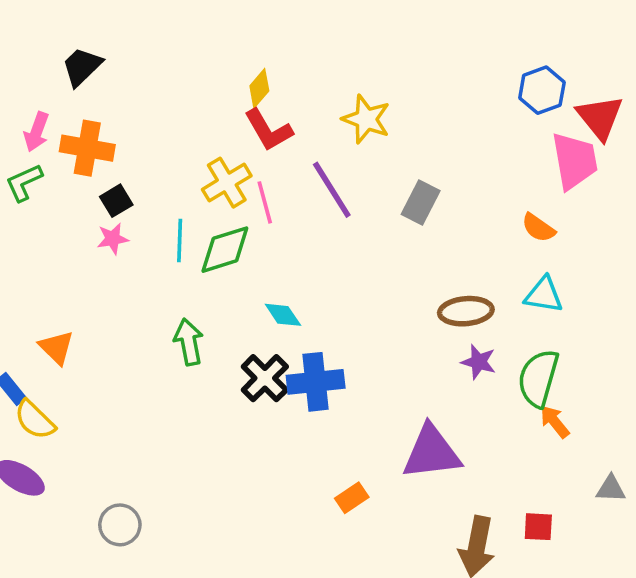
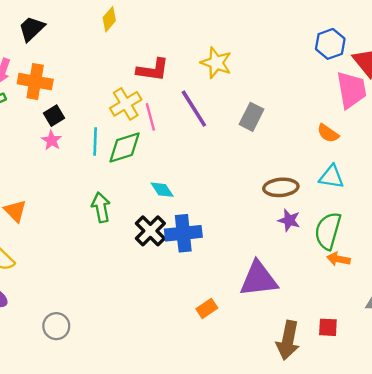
yellow diamond: (259, 88) -> (109, 19), moved
red L-shape: (268, 130) -> (153, 70), turned -52
pink star: (113, 239) -> (52, 140), turned -30
orange arrow: (555, 422) -> (338, 259), turned -40

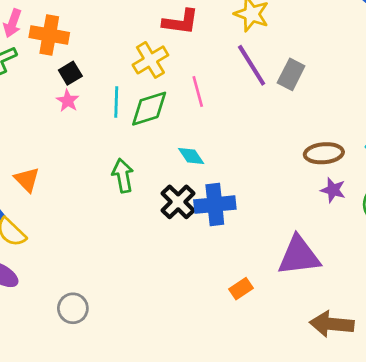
purple line: (194, 109) -> (252, 65), moved
pink line: (150, 117) -> (198, 92), moved
brown arrow: (288, 340) -> (332, 324), turned 84

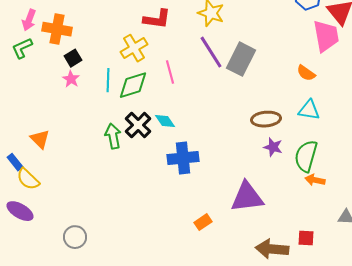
gray rectangle: (291, 74) -> (241, 59), size x1.4
black cross: (178, 202) -> (138, 125), moved

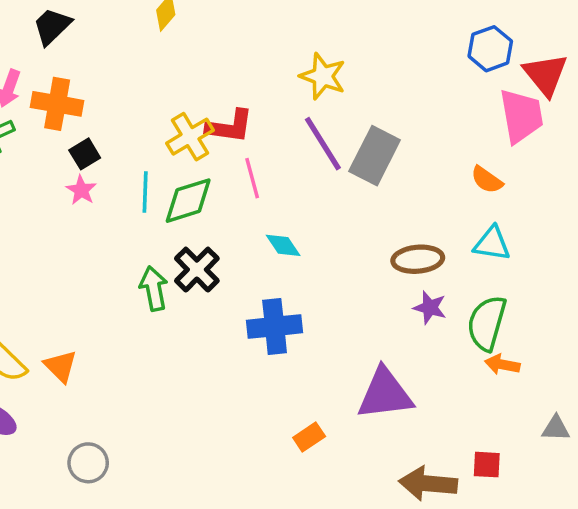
red L-shape: (157, 19) -> (230, 126), moved
cyan diamond: (165, 121) -> (283, 245), moved
orange triangle: (40, 139) -> (61, 366), moved

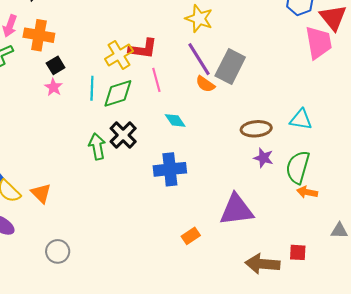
orange semicircle: (487, 180) -> (205, 84), moved

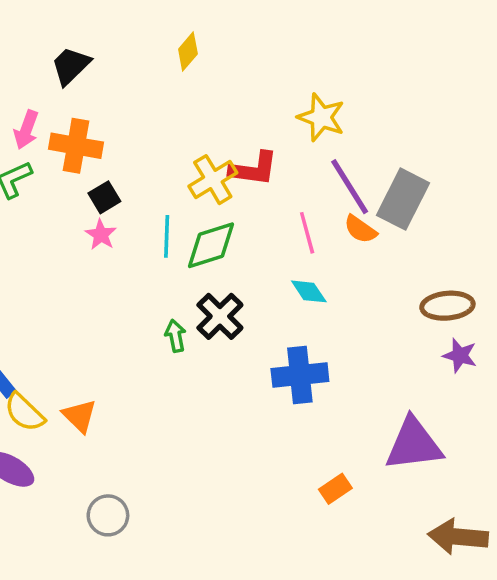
yellow star: (199, 19) -> (321, 117), moved
pink line: (156, 80) -> (307, 233), moved
green arrow: (97, 146) -> (176, 336), size x0.7

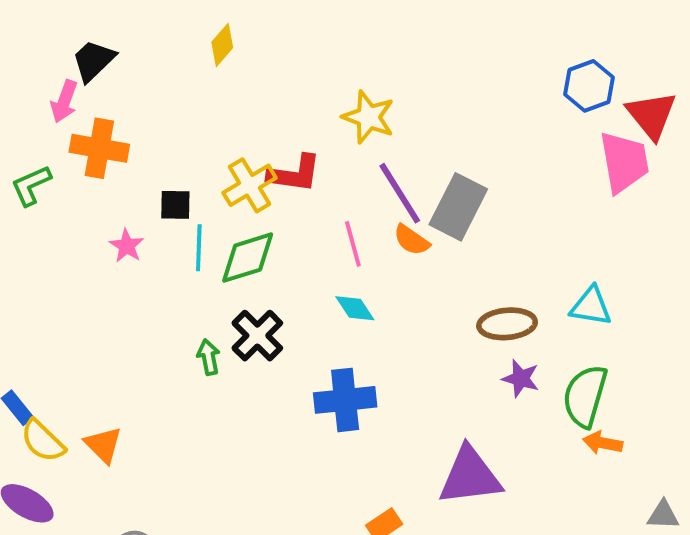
pink arrow: (26, 130) -> (64, 101), moved
black square: (104, 197) -> (175, 205), moved, turned 32

